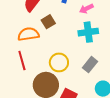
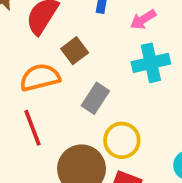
yellow circle: (59, 62) -> (122, 140), moved
gray rectangle: (90, 65) -> (95, 98), moved

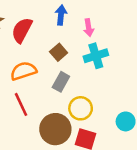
pink arrow: (143, 20) -> (89, 28), turned -63
brown square: (75, 51) -> (59, 52), moved

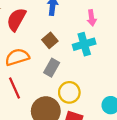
pink arrow: (89, 28) -> (92, 18), moved

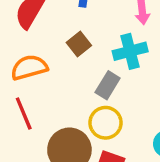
gray rectangle: (52, 68) -> (108, 85), moved

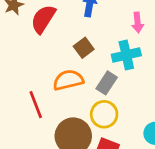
orange semicircle: (29, 67) -> (68, 80), moved

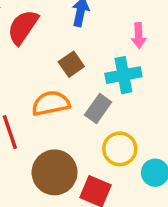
yellow circle: (104, 114) -> (120, 149), moved

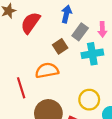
gray rectangle: (98, 109) -> (80, 32), moved

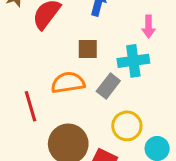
gray rectangle: (80, 32) -> (108, 86), moved
brown square: (60, 46) -> (88, 49), turned 32

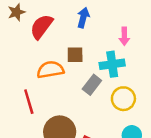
orange semicircle: (68, 83) -> (50, 70), moved
yellow circle: (127, 126) -> (123, 99), moved

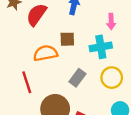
gray rectangle: (92, 85) -> (77, 78), moved

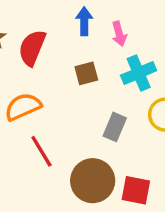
pink arrow: (111, 22) -> (119, 34), moved
orange semicircle: (45, 53) -> (23, 107), moved

